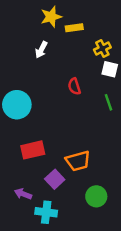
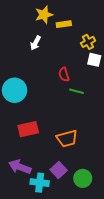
green line: (108, 102) -> (76, 91), moved, turned -56
purple square: (55, 179) -> (59, 170), moved
purple arrow: (23, 194) -> (20, 167), size x1.5
green circle: (96, 196) -> (83, 178), moved

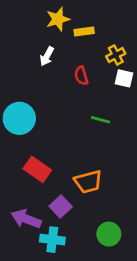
red semicircle: (64, 74) -> (81, 76), moved
red rectangle: (28, 129) -> (37, 169), turned 48
purple square: (59, 170) -> (61, 207), moved

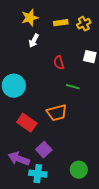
yellow star: (58, 19) -> (30, 18), moved
yellow cross: (116, 55) -> (84, 24), moved
red semicircle: (81, 76) -> (59, 63), moved
orange trapezoid: (88, 182) -> (57, 113), moved

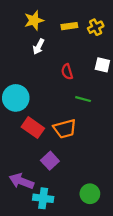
red rectangle: (27, 123) -> (33, 128), moved
purple square: (44, 150) -> (50, 161), moved

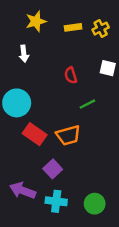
white arrow: (39, 47) -> (24, 54), moved, turned -35
green line: (83, 99) -> (87, 104), turned -42
cyan cross: (43, 198) -> (56, 201), moved

